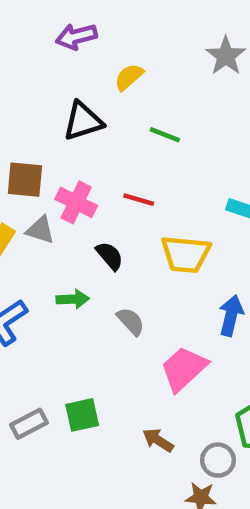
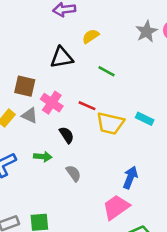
yellow trapezoid: (186, 254) -> (110, 123), moved
pink trapezoid: (184, 369) -> (116, 207), moved

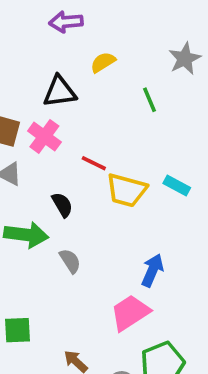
green line: (107, 71) -> (149, 100), moved, turned 36
pink cross: (52, 103) -> (44, 136), moved
green arrow: (43, 157) -> (26, 235), size x1.6

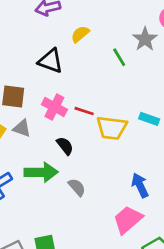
gray star: (185, 59) -> (145, 39), moved
black triangle: (60, 92) -> (51, 61), turned 36
pink cross: (44, 136) -> (54, 107), moved
blue arrow: (152, 270) -> (140, 185), turned -40

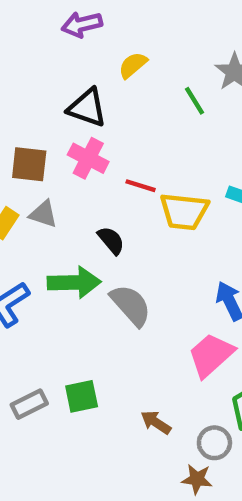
pink cross: (54, 107) -> (88, 158), moved
gray semicircle: (77, 187) -> (131, 305), size x1.5

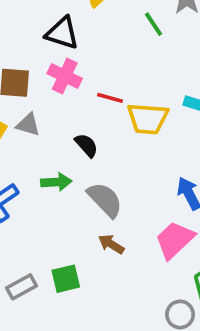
green arrow: (74, 282) -> (56, 182), size x0.7
brown arrow: (156, 422) -> (111, 244), moved

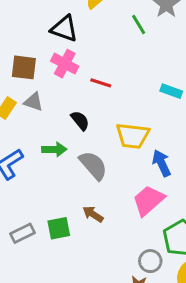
yellow trapezoid: (148, 119) -> (133, 136), moved
brown arrow: (111, 244) -> (93, 214), moved

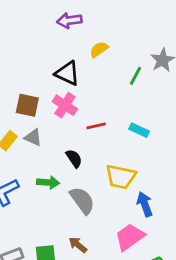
green line: (139, 24) -> (136, 76), turned 54
red line: (101, 83) -> (96, 126), turned -36
cyan rectangle: (171, 91) -> (139, 130), moved

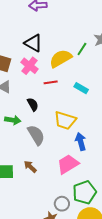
yellow semicircle: (99, 49) -> (61, 58), moved, size x1.6

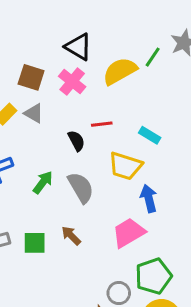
red line: (51, 82) -> (102, 124), moved
cyan rectangle: (81, 88) -> (150, 135), moved
green arrow: (13, 120) -> (43, 182), moved, turned -63

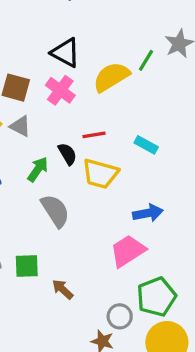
yellow trapezoid: (125, 166) -> (100, 174), moved
green arrow: (43, 182) -> (38, 169), moved
gray semicircle: (81, 188) -> (55, 211), moved
blue arrow: (149, 198) -> (148, 213), turned 96
brown arrow: (71, 236) -> (63, 289), moved

